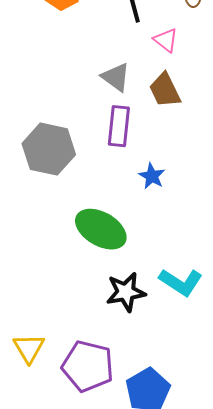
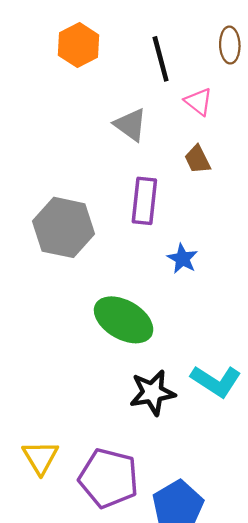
gray triangle: (116, 77) -> (130, 125), moved
brown trapezoid: (165, 90) -> (197, 159), size x0.7

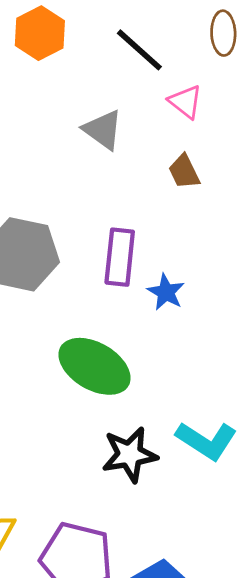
black line: (161, 59) -> (139, 50), turned -33
purple rectangle: (144, 201) -> (120, 257), moved

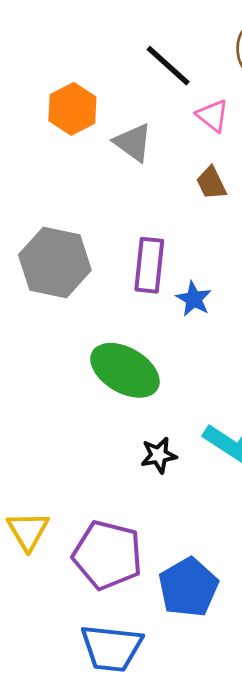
orange hexagon: (40, 33) -> (72, 109), moved
black star: (130, 455) -> (159, 455), size x0.7

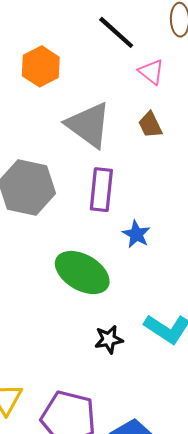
gray triangle: (133, 143) -> (89, 125), moved, size x1.5
blue star: (194, 299) -> (136, 234), moved

